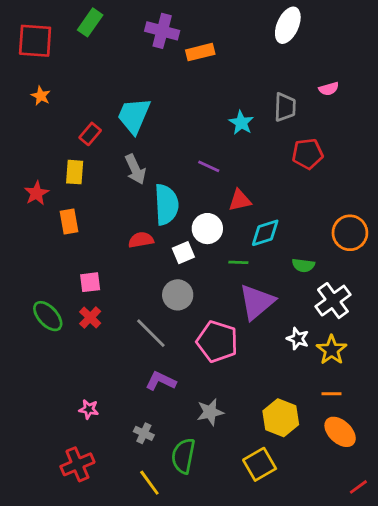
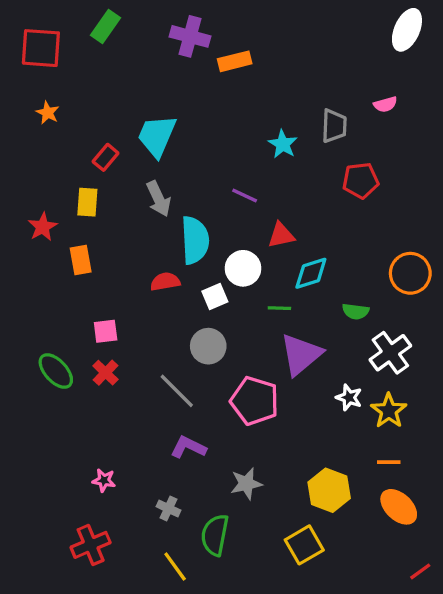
white ellipse: (288, 25) -> (407, 30), moved

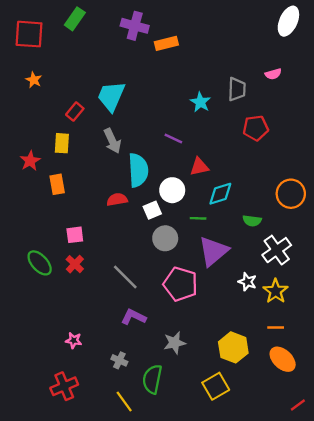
gray circle: (208, 346) -> (165, 238), moved

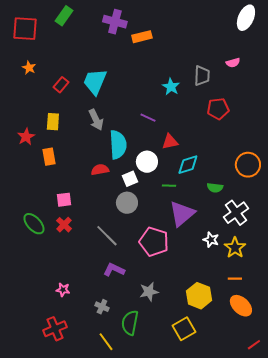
red rectangle: (75, 112) -> (61, 85), moved
gray circle: (165, 238) -> (127, 203), moved

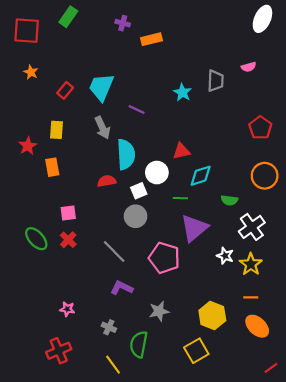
purple cross: (115, 22) -> (123, 23), size x0.6
red pentagon: (218, 109) -> (260, 128), moved, turned -30
purple line: (148, 118) -> (137, 110), moved

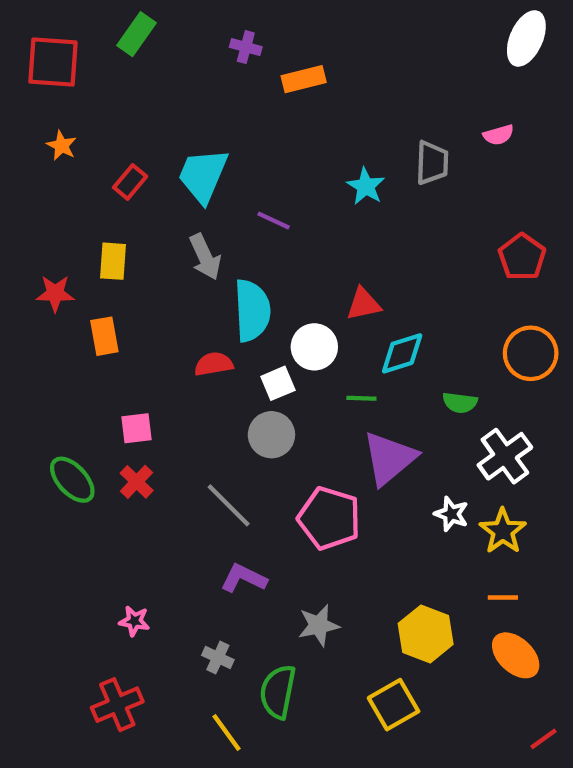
red star: (28, 146) -> (55, 293), turned 30

